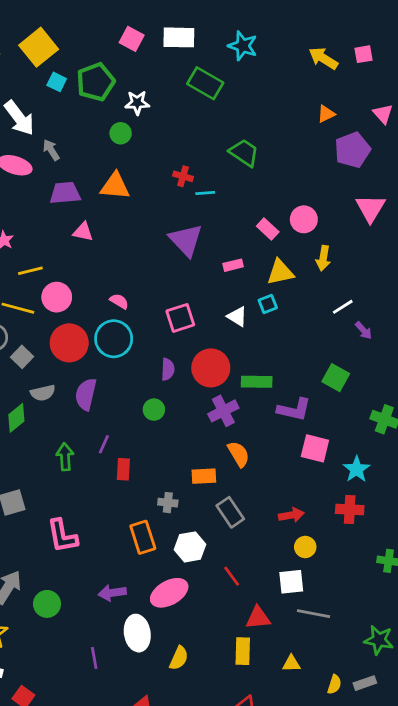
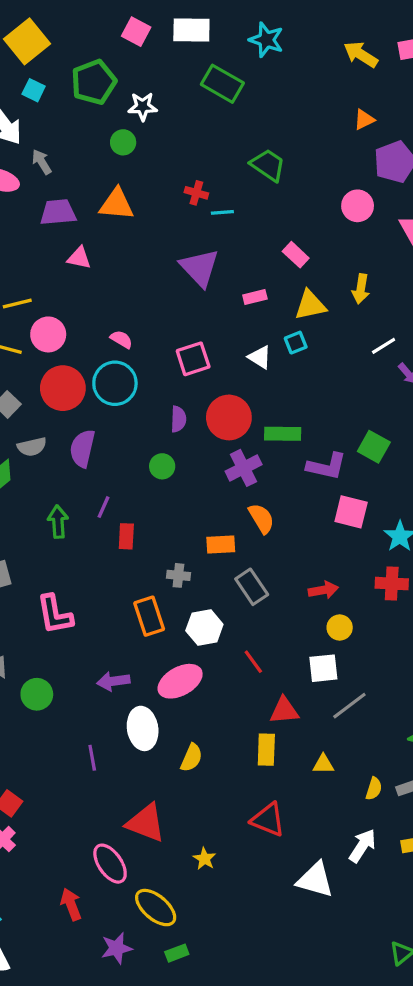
cyan square: (57, 82) -> (34, 90), moved
pink circle: (304, 219) -> (358, 206), moved
green square: (336, 378) -> (374, 447), moved
gray line: (314, 614) -> (349, 706), turned -48

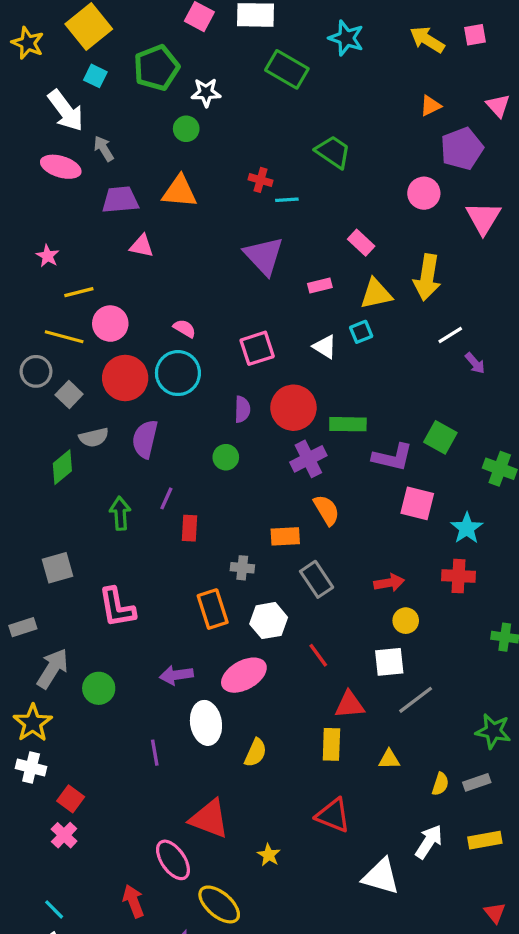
cyan star: (266, 40) -> (346, 38), moved
yellow arrow: (361, 289) -> (427, 277), size x1.5

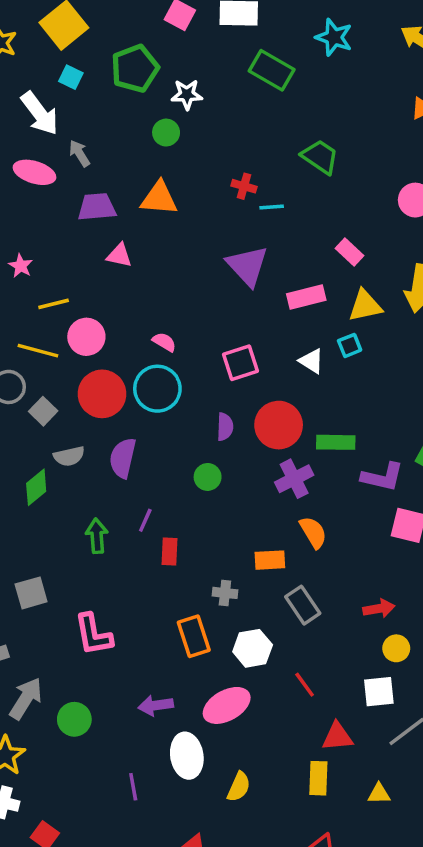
pink rectangle: (320, 286) -> (306, 297), size x1.5

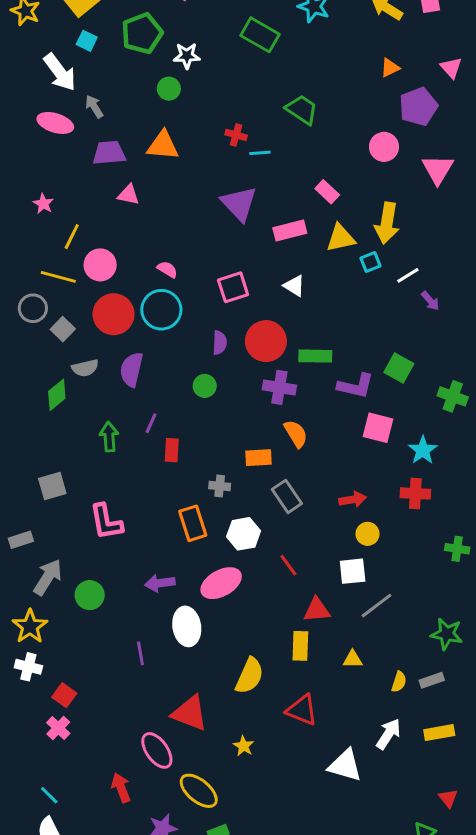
yellow line: (54, 304) -> (72, 237), turned -50
cyan square: (350, 345) -> (371, 262), moved
purple cross: (294, 479) -> (279, 387), turned 36
yellow semicircle: (239, 787) -> (250, 676), moved, size x1.4

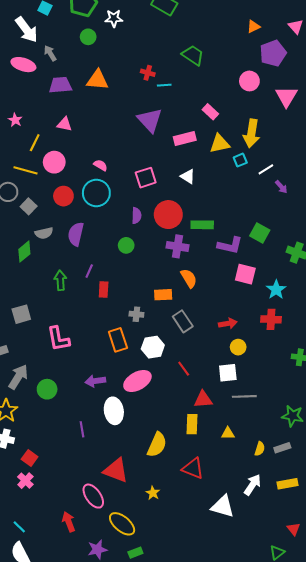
green circle: (169, 89) -> (88, 37), moved
pink triangle: (128, 195) -> (64, 124), moved
red circle: (114, 314) -> (63, 196), size x0.7
gray line: (376, 606) -> (244, 396), turned 35

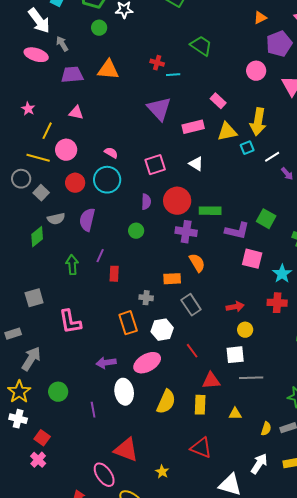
green circle: (47, 389) -> (58, 392), moved
yellow semicircle: (157, 445) -> (166, 402), moved

